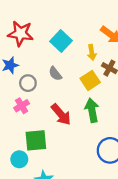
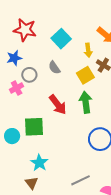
pink cross: (22, 106) -> (17, 88), moved
cyan circle: (19, 159) -> (12, 136), moved

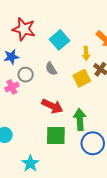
green arrow: (86, 102) -> (80, 119), moved
red arrow: (58, 105) -> (52, 106), turned -30
green square: (34, 127) -> (56, 135), moved

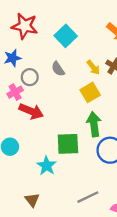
yellow arrow: (86, 53) -> (93, 67), moved, turned -32
yellow square: (82, 78) -> (90, 92), moved
red arrow: (52, 106) -> (31, 111), moved
cyan star: (30, 163) -> (47, 166), moved

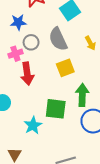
gray semicircle: (58, 69) -> (58, 39), size x1.6
yellow square: (90, 92) -> (65, 68), moved
red arrow: (31, 111) -> (27, 74), turned 50

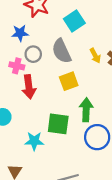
pink cross: (15, 54) -> (17, 66), turned 32
cyan star: (33, 125) -> (34, 141), turned 30

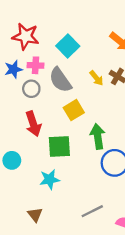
pink cross: (17, 66) -> (36, 65), moved
green square: (58, 124) -> (59, 147), moved

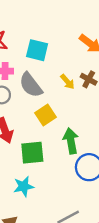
cyan square: (68, 46) -> (37, 50), turned -30

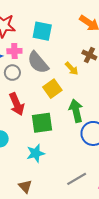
yellow arrow: (67, 82) -> (72, 69), moved

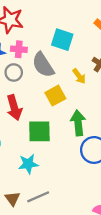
cyan square: (42, 31) -> (62, 40), moved
gray line: (77, 179) -> (38, 197), moved

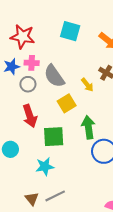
cyan square: (62, 40) -> (70, 31), moved

